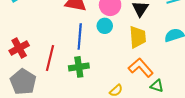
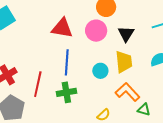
cyan circle: (105, 26) -> (100, 71), moved

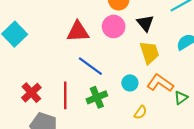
blue line: (67, 62) -> (90, 66), turned -45
cyan circle: (100, 71) -> (130, 83), moved
green triangle: (144, 110) -> (181, 98), turned -40

